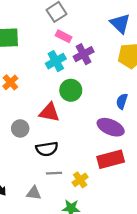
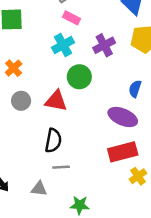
purple cross: (84, 54) -> (104, 45), moved
gray circle: (20, 128) -> (21, 101), moved
black semicircle: (47, 149) -> (53, 141), turned -70
yellow cross: (80, 180) -> (138, 176), moved

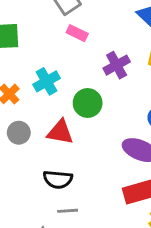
cyan cross: (63, 45) -> (47, 81), moved
black semicircle: (53, 141) -> (58, 179), turned 85

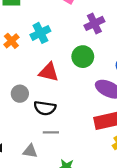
green circle: (88, 103) -> (83, 57), moved
gray circle: (19, 133) -> (20, 94), moved

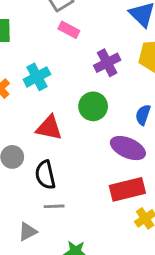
black semicircle: (45, 108) -> (45, 175), turned 70
gray triangle: (30, 151) -> (28, 232), turned -35

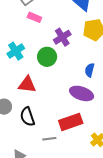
green circle: (93, 106) -> (47, 57), moved
red rectangle: (127, 189) -> (71, 122), moved
gray line: (54, 206) -> (49, 139), moved

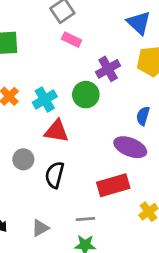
cyan cross: (16, 51) -> (45, 99), moved
black semicircle: (27, 117) -> (55, 175), turned 30
gray line: (49, 139) -> (85, 219), moved

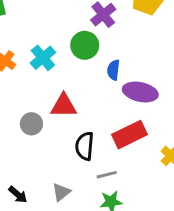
blue semicircle: (143, 116) -> (113, 70), moved
red triangle: (57, 131) -> (64, 106), moved
black semicircle: (55, 175) -> (85, 146), moved

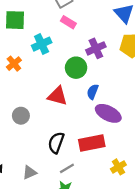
cyan cross: (43, 58) -> (42, 44), moved
red triangle: (64, 106) -> (58, 96), moved
gray line: (107, 175) -> (67, 168), turned -32

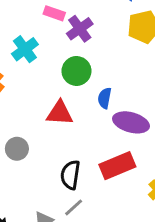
purple cross: (96, 48) -> (80, 29), moved
gray line: (67, 168) -> (74, 207), moved

